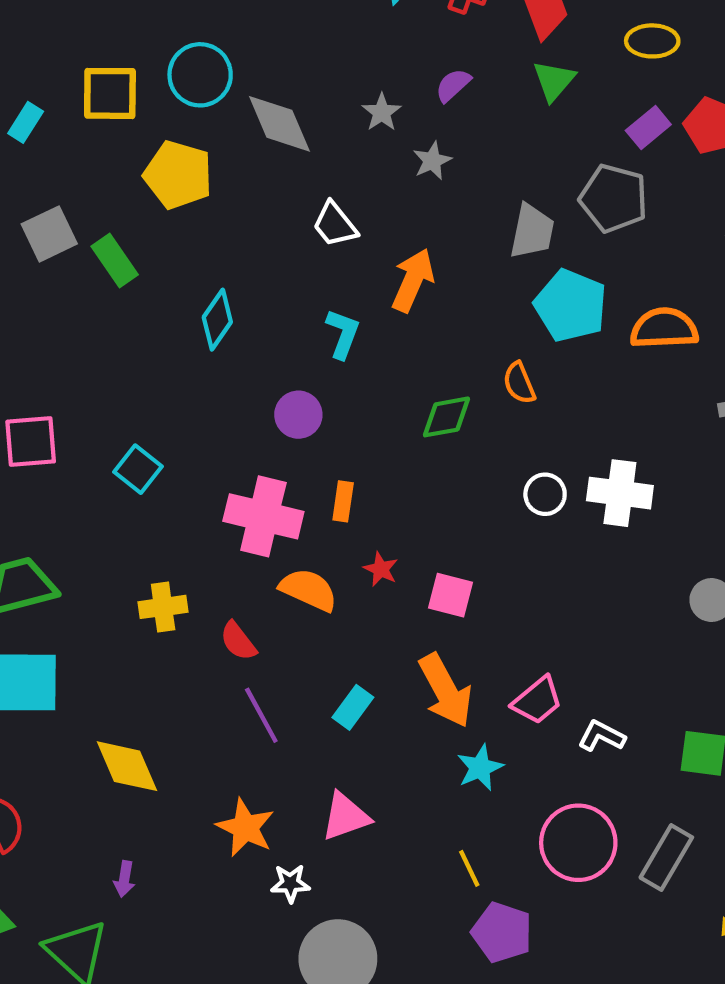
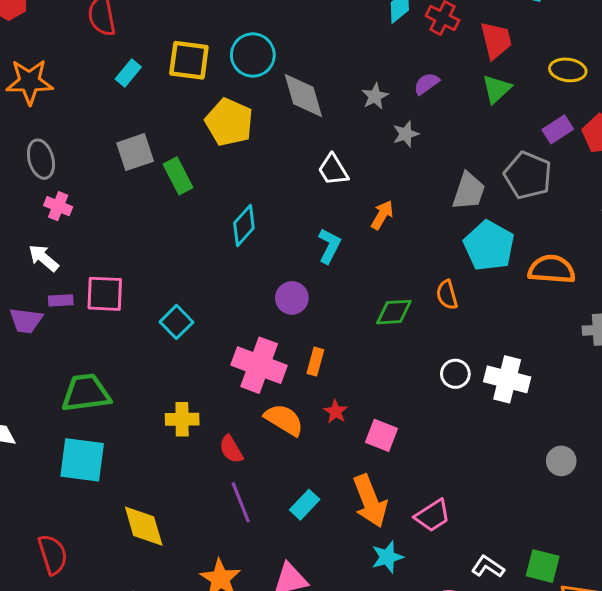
orange arrow: (413, 280) -> (382, 215), size x0.7
white L-shape: (602, 736) -> (488, 567), moved

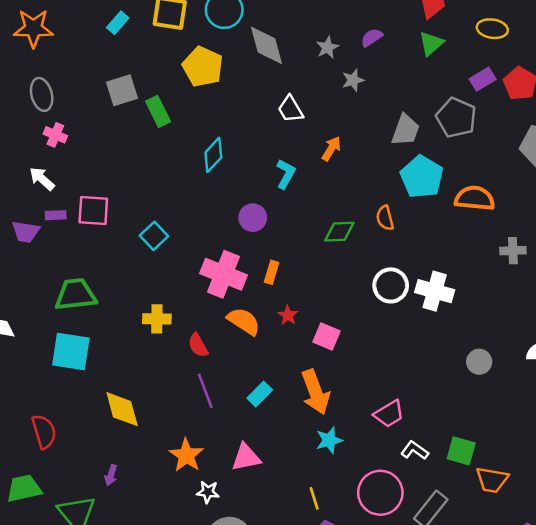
white circle: (455, 374) -> (391, 285), size x1.4
pink trapezoid: (433, 516) -> (389, 414), moved

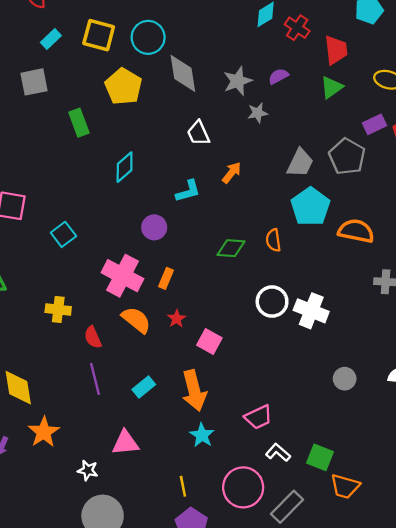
gray star: (327, 47) -> (238, 81), size x1.4
gray square: (122, 90) -> (34, 82), moved
cyan L-shape: (286, 174) -> (188, 191), turned 40
cyan star: (329, 440) -> (202, 435), turned -30
orange star: (186, 455) -> (44, 432), moved

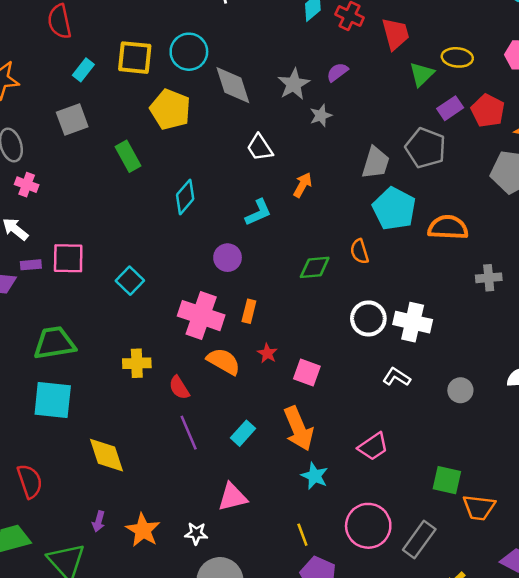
green triangle: (332, 87) -> (422, 74), moved
orange star: (44, 432) -> (143, 530), moved
white L-shape: (278, 452) -> (396, 377), moved

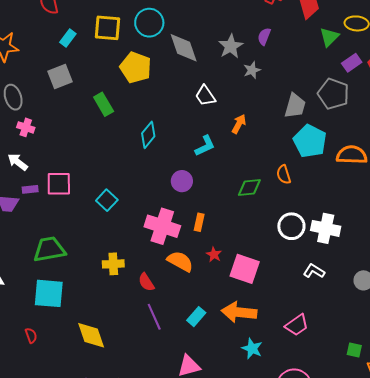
purple semicircle: (337, 72) -> (264, 36), turned -30
pink square: (307, 373) -> (245, 269), size x1.4
orange arrow: (299, 429) -> (239, 312), turned 120
green square: (447, 480) -> (354, 350), size x0.7
red semicircle: (30, 481) -> (31, 335), moved, size x0.6

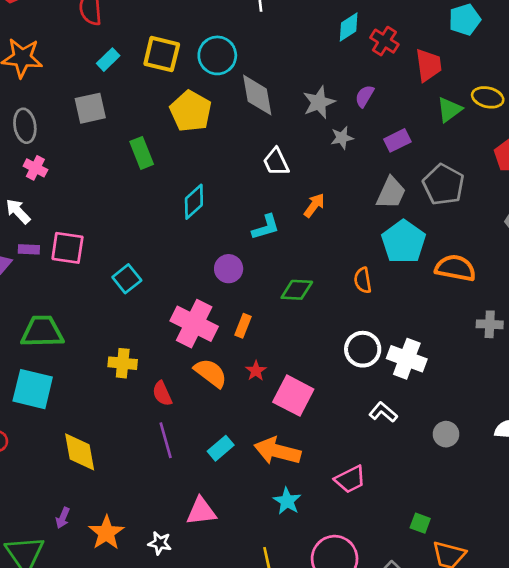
purple rectangle: (352, 63) -> (397, 140), moved
green diamond: (249, 187) -> (297, 290), moved

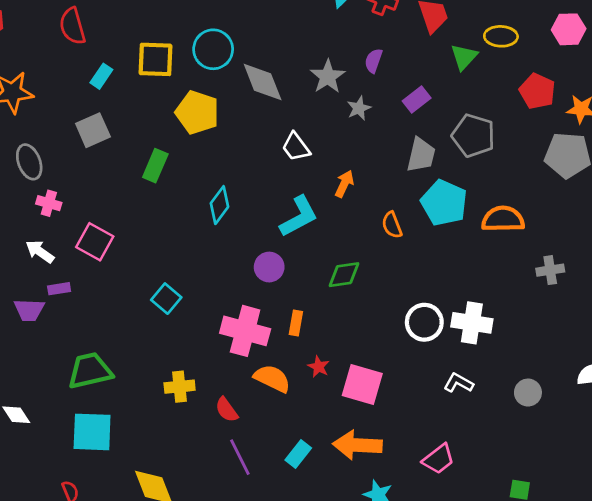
green rectangle: (142, 153) -> (155, 166), turned 56
cyan L-shape: (266, 227) -> (299, 216), size x1.4
pink square: (67, 248) -> (95, 242), moved, turned 32
orange semicircle: (363, 280) -> (392, 225), moved

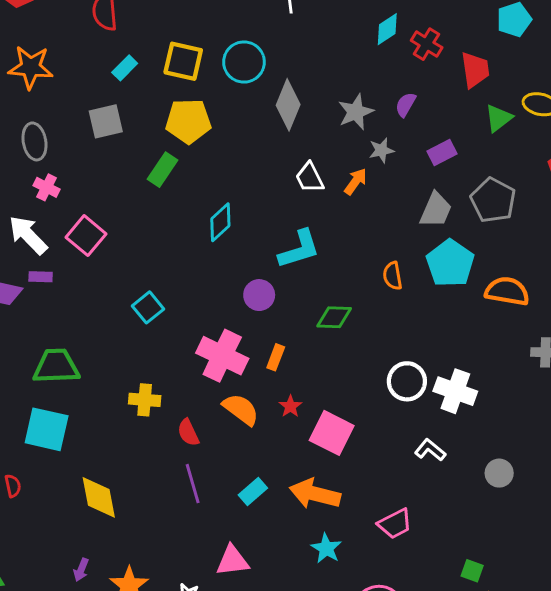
gray diamond: (263, 82) -> (288, 105), turned 33
yellow pentagon: (197, 112) -> (188, 121), moved, turned -30
orange arrow: (344, 184) -> (356, 181), moved
white arrow: (40, 252) -> (28, 235), size x1.4

